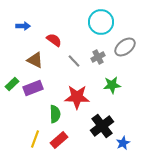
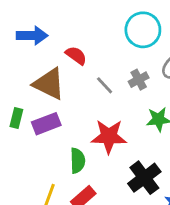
blue arrow: (23, 26) -> (32, 36), size x1.5
brown triangle: (35, 60) -> (49, 84), size x1.4
green rectangle: (12, 84) -> (16, 118), turned -32

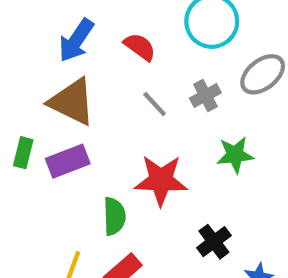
blue arrow: (32, 36) -> (76, 40), moved, turned 124
red semicircle: (76, 55) -> (140, 47), moved
black cross: (144, 178) -> (214, 242), size x0.7

